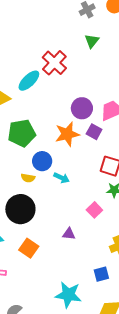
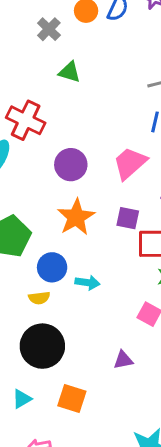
green triangle: (92, 41) -> (70, 72), turned -35
purple circle: (82, 108) -> (71, 165), moved
purple square: (94, 132) -> (128, 218), moved

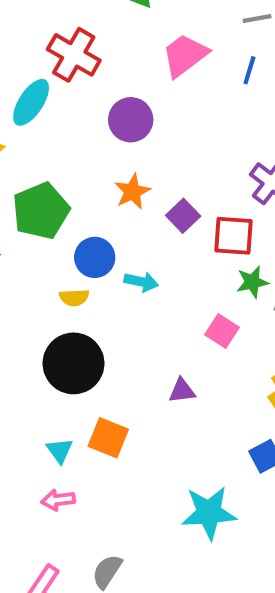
pink trapezoid: (130, 163) -> (185, 55), moved
orange star: (76, 217) -> (132, 192), size x0.7
purple square: (128, 218) -> (183, 216), moved, turned 30
cyan triangle: (22, 399) -> (60, 451), moved, turned -40

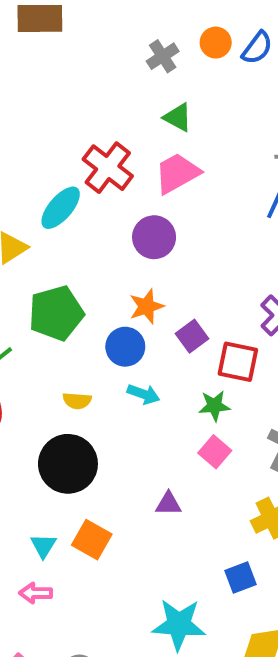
pink trapezoid: (185, 55) -> (177, 173), moved
blue circle: (95, 257) -> (125, 347), moved
green star: (252, 282) -> (214, 406), moved

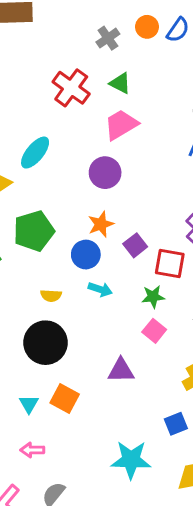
red cross: (108, 168) -> (71, 88), moved
purple triangle: (169, 504) -> (121, 370), size x1.4
pink arrow: (36, 593) -> (32, 450), moved

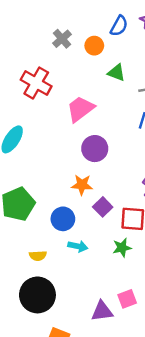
orange circle: (147, 27) -> (94, 46), moved
green triangle: (120, 83) -> (117, 73), moved
purple circle: (105, 173) -> (95, 149), moved
orange star: (101, 224) -> (82, 185), moved, turned 30
pink square: (154, 331) -> (127, 299), moved, turned 36

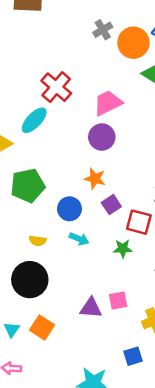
orange circle: (94, 46) -> (133, 43), size x1.6
red cross: (36, 83) -> (56, 87), moved
purple circle: (95, 149) -> (102, 137), moved

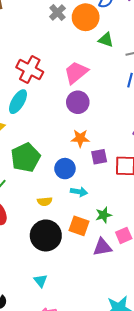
purple square: (111, 205) -> (99, 157), turned 35
green star: (123, 249) -> (104, 215), moved
orange square: (42, 327) -> (79, 226), moved

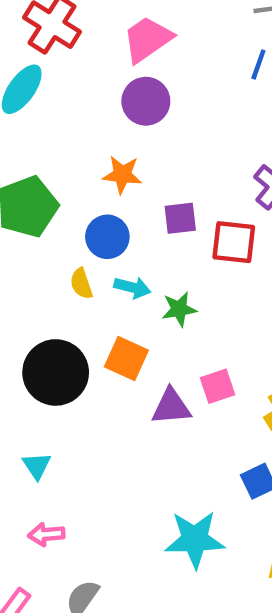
orange star: (80, 138) -> (122, 175), moved
yellow semicircle: (45, 201) -> (81, 284), moved, turned 72
green star: (104, 215) -> (179, 309), moved

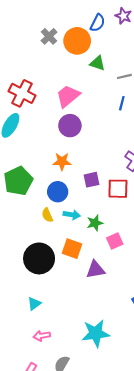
pink square: (218, 386) -> (115, 241), moved
cyan triangle: (37, 466) -> (34, 304), turned 32
cyan star: (195, 539) -> (96, 333), moved

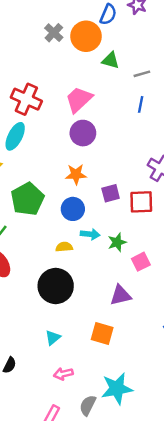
yellow semicircle: (47, 215) -> (64, 247), moved, turned 112
orange square: (72, 249) -> (102, 334), moved
cyan star: (96, 333) -> (117, 389), moved

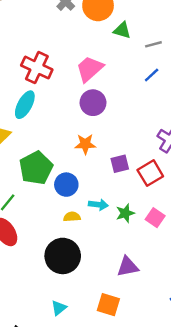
blue line: (141, 104) -> (152, 75), turned 35
red square: (141, 202) -> (150, 173), turned -30
blue circle: (73, 209) -> (66, 185), moved
pink square: (141, 262) -> (155, 218), moved, turned -30

